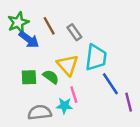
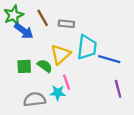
gray rectangle: (74, 32) -> (66, 24), turned -49
yellow triangle: (68, 65) -> (60, 54), turned 30
blue line: (110, 84) -> (109, 59), moved, turned -40

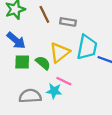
blue arrow: (24, 31) -> (16, 40), moved
pink line: (67, 82) -> (64, 81), turned -49

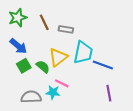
green square: (22, 62) -> (24, 66), turned -32

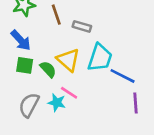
yellow triangle: (58, 57) -> (68, 60), turned -48
green square: (24, 66) -> (25, 65), turned 32
purple line: (109, 93) -> (135, 103), moved
gray semicircle: (31, 97) -> (29, 105), turned -66

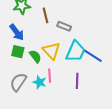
blue line: (123, 76) -> (93, 56), moved
pink line: (69, 93) -> (50, 76), turned 48
purple line: (135, 103) -> (77, 81), moved

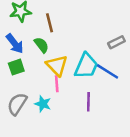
gray rectangle: (64, 26) -> (117, 42), moved, turned -48
green square: (18, 52) -> (16, 67), turned -32
green semicircle: (35, 56) -> (41, 45), moved
pink line: (50, 76) -> (57, 84), moved

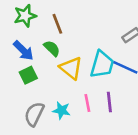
pink line: (57, 84) -> (87, 103), moved

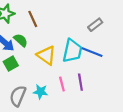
green semicircle: (52, 48) -> (21, 40), moved

